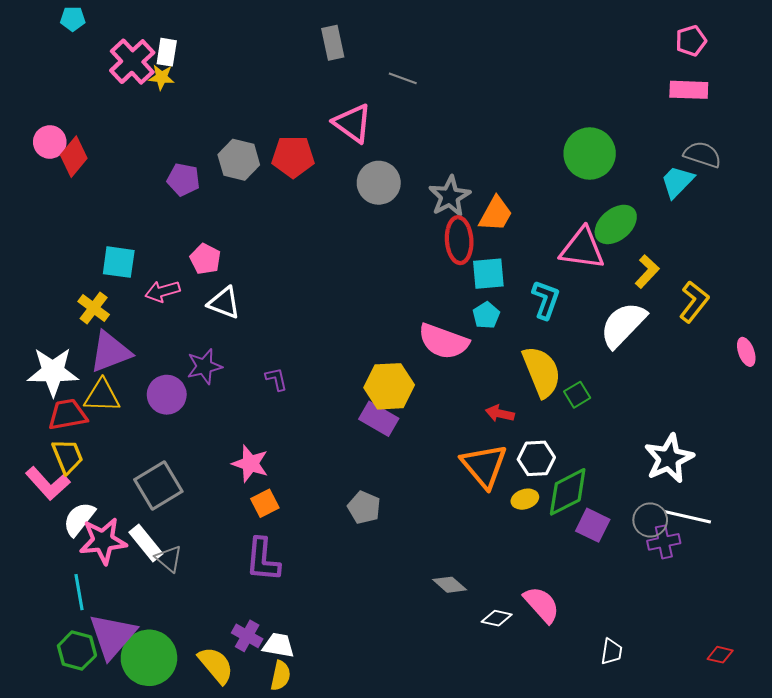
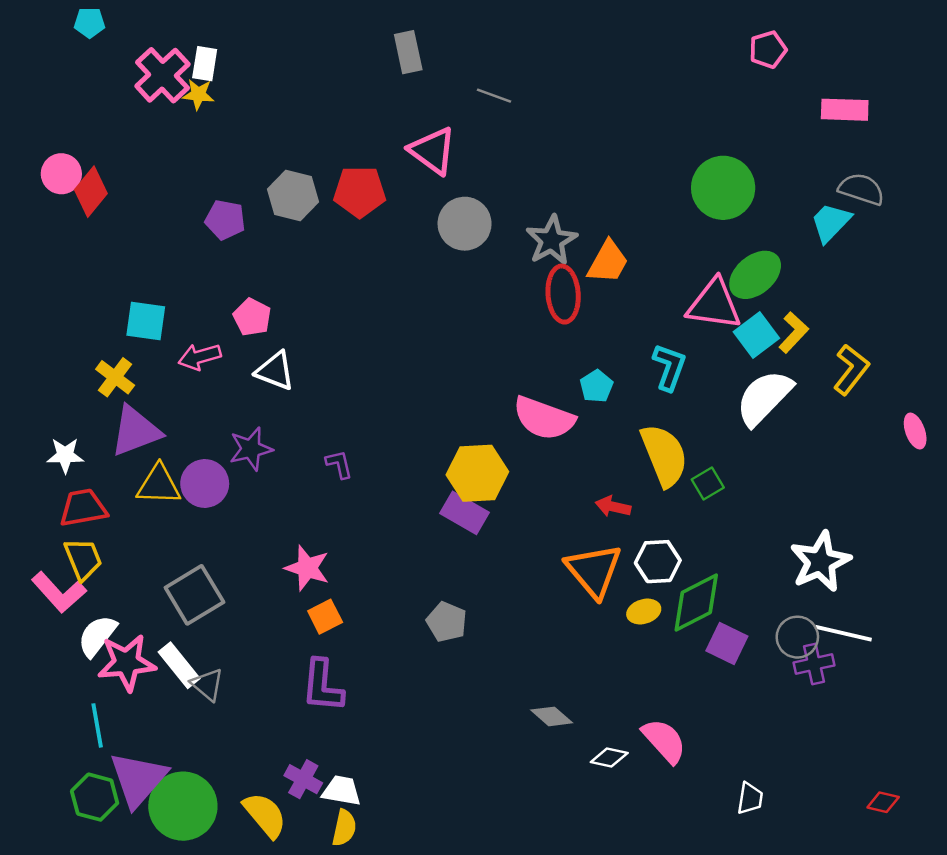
pink pentagon: (691, 41) -> (768, 50), moved
cyan square: (488, 274) -> (756, 335), moved, turned -32
white star: (53, 372) -> (65, 455), size x0.6
yellow triangle: (102, 396) -> (159, 485), moved

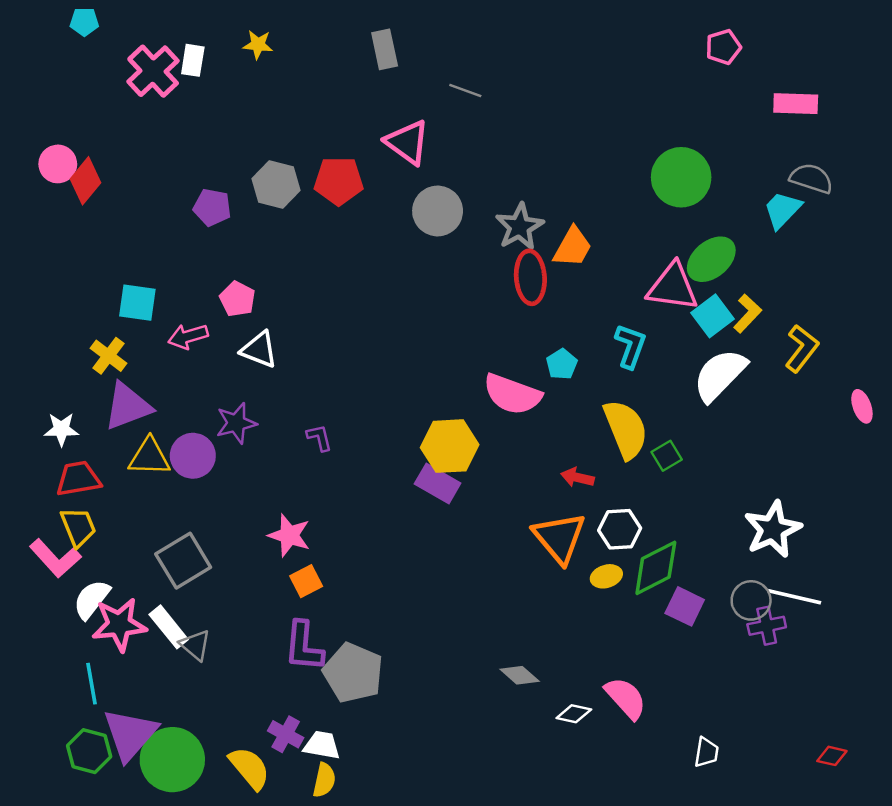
yellow star: (198, 94) -> (258, 45), moved
gray pentagon: (447, 622) -> (353, 673), moved, size x1.6

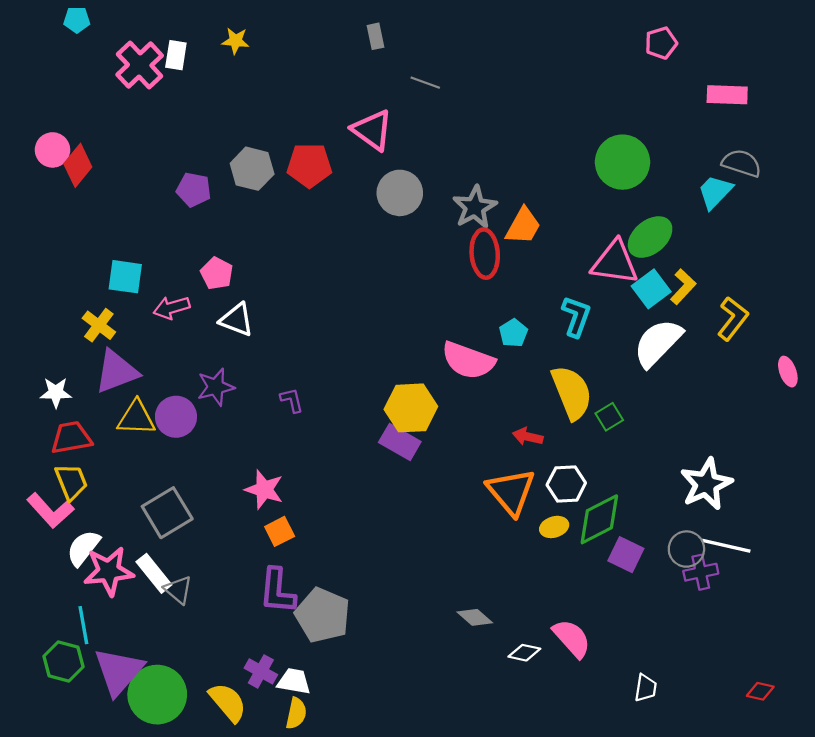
gray rectangle: (385, 49) -> (376, 36), moved, size x0.7
green hexagon: (89, 751) -> (64, 661), moved

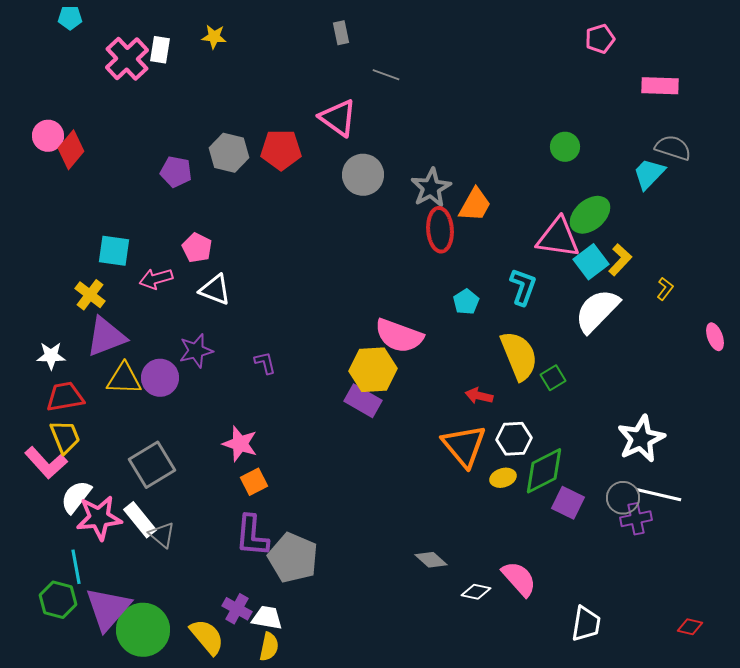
green circle: (622, 162) -> (565, 147), size x0.6
yellow L-shape: (733, 319) -> (665, 289), size x0.6
pink semicircle: (468, 361) -> (399, 336), moved
white trapezoid: (646, 688) -> (586, 624), size x1.4

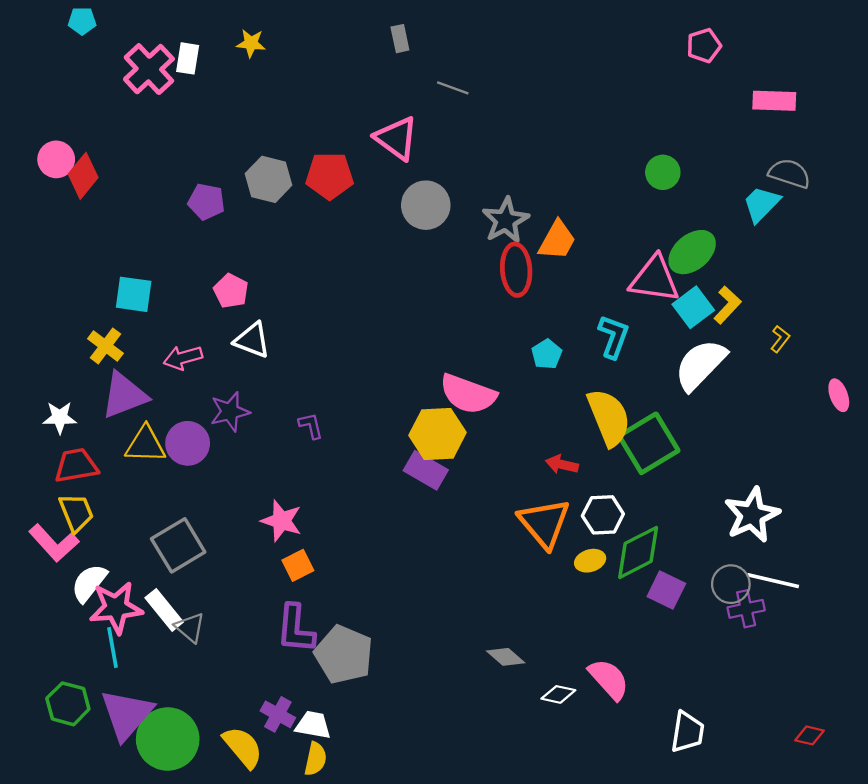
pink arrow: (156, 279) -> (183, 358), moved
green square: (553, 378) -> (649, 443), size x2.0
cyan line: (76, 567) -> (113, 647), moved

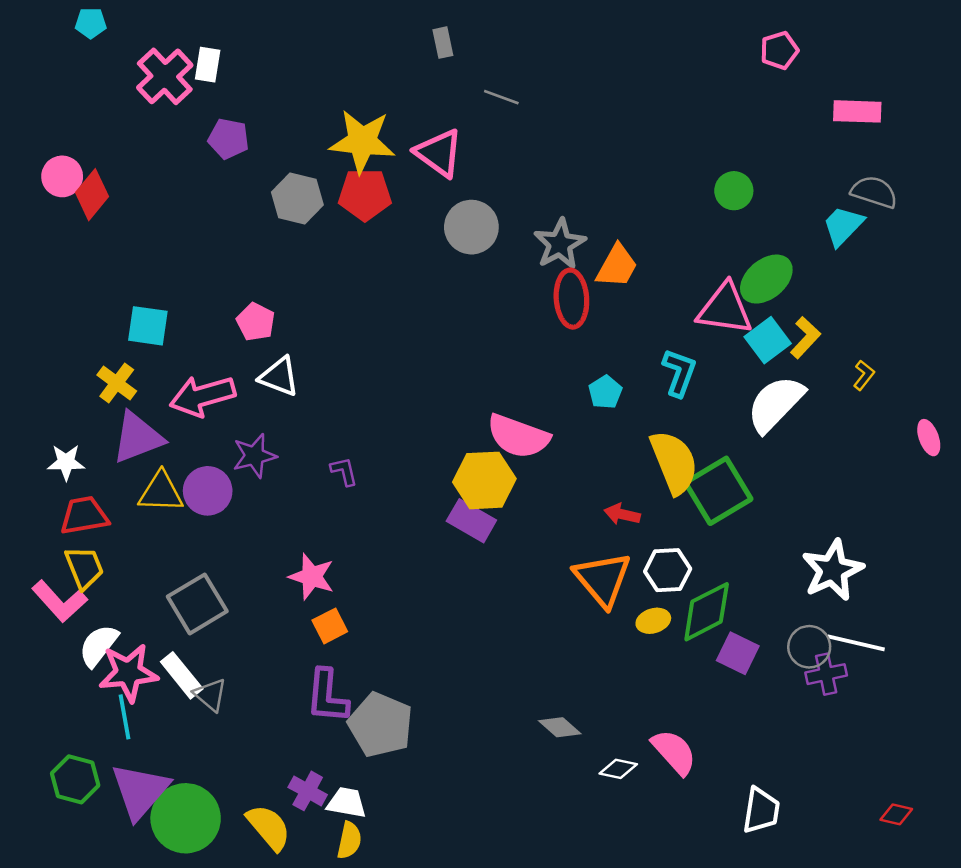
yellow star: (251, 43) -> (362, 141), moved, size x2.0
purple pentagon: (206, 202) -> (228, 139), moved
pink arrow: (183, 358) -> (202, 396), size x1.5

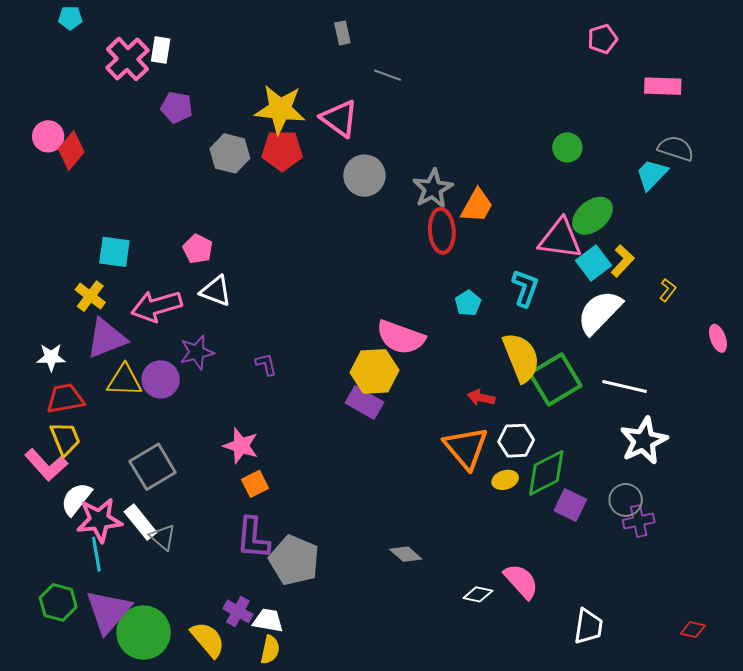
white line: (856, 643) -> (625, 386), moved
gray diamond: (560, 727) -> (406, 554), moved

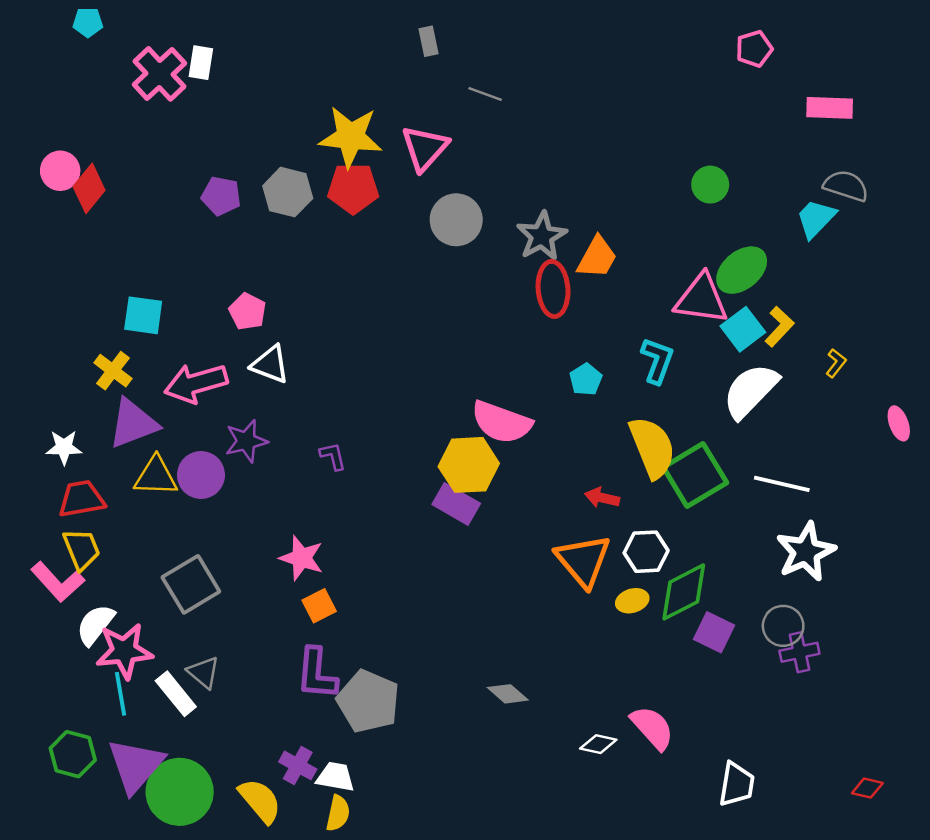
purple pentagon: (177, 107) -> (221, 196), moved
pink triangle: (339, 118) -> (425, 148), turned 36
white rectangle: (141, 522) -> (176, 694), moved

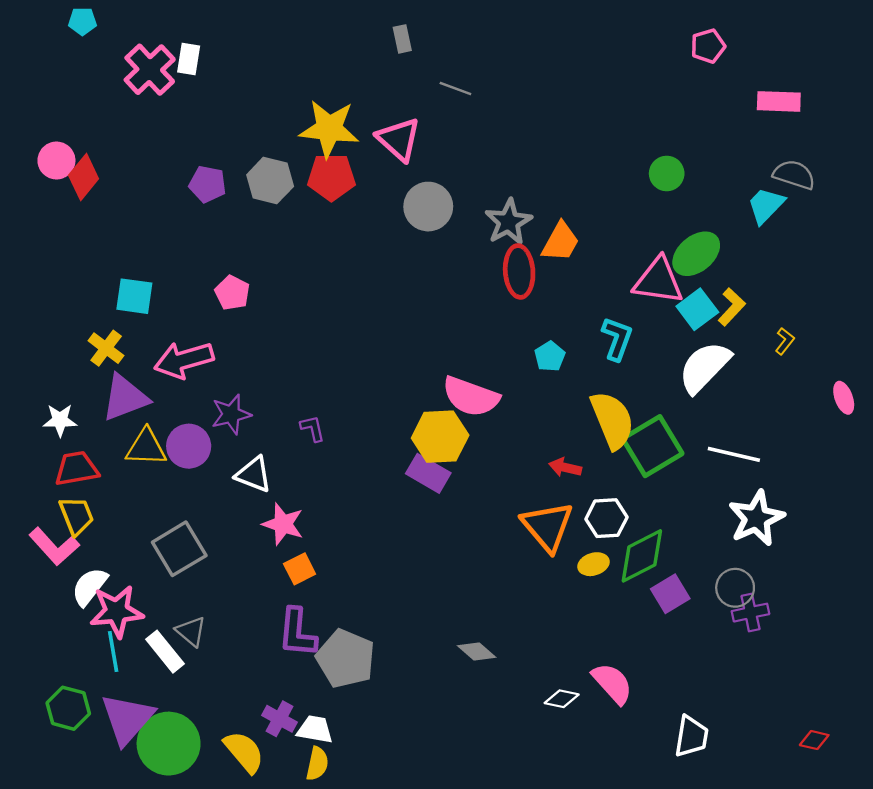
pink triangle: (425, 148) -> (399, 139), turned -30
white triangle: (270, 364) -> (254, 474), moved
purple square: (714, 632) -> (670, 594), turned 33

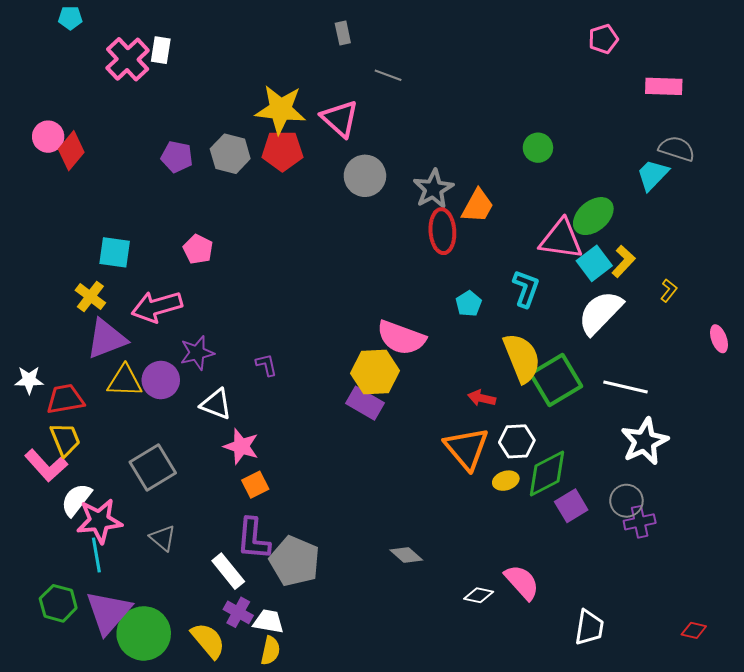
green circle: (667, 173) -> (538, 148), moved
white star: (60, 420) -> (29, 380), moved
white rectangle: (165, 652) -> (228, 571), moved

